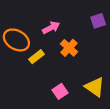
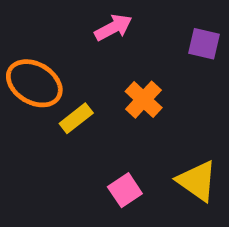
purple square: (98, 21) -> (204, 44), turned 32
pink arrow: (51, 28) -> (113, 27), moved

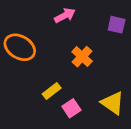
yellow rectangle: (76, 118) -> (52, 91), moved

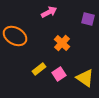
pink square: (71, 108) -> (59, 74), moved

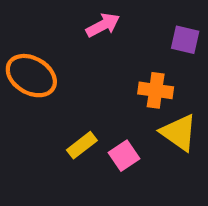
orange cross: (62, 43) -> (156, 90), moved, turned -35
yellow triangle: (85, 78) -> (179, 132), moved

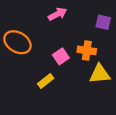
yellow triangle: (179, 132) -> (100, 74), turned -40
pink square: (124, 156) -> (61, 56), moved

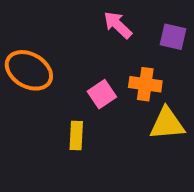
pink arrow: (57, 14) -> (118, 25), moved, turned -108
yellow rectangle: (46, 81) -> (76, 135), turned -49

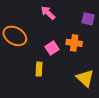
pink arrow: (118, 25) -> (48, 13), moved
yellow triangle: (167, 124) -> (85, 78), moved, turned 48

